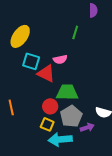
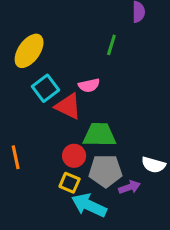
cyan square: (31, 61) -> (46, 88), turned 36
gray pentagon: (71, 116) -> (106, 171), turned 30
cyan arrow: (60, 139) -> (89, 205), turned 30

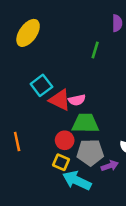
yellow ellipse: (29, 51) -> (28, 33), moved
pink semicircle: (89, 85) -> (77, 100), moved

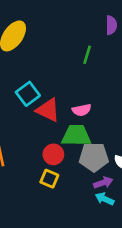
pink semicircle: (77, 100) -> (82, 110), moved
gray pentagon: (90, 152) -> (94, 157), moved
cyan arrow: (77, 181) -> (105, 199), moved, size x0.6

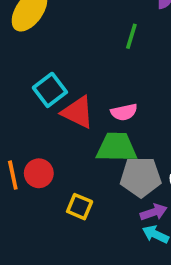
red circle: (53, 154) -> (39, 173), moved

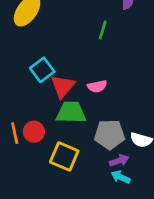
red triangle: (78, 112) -> (63, 86), turned 44
green trapezoid: (117, 147) -> (71, 112), moved
yellow square: (80, 207) -> (64, 156), size x1.5

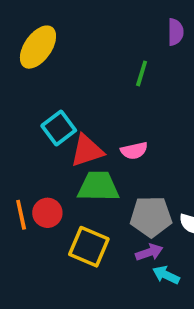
red triangle: (63, 86) -> (87, 151), turned 32
purple arrow: (119, 161) -> (149, 252), moved

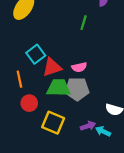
orange line: (21, 215) -> (19, 79), moved
gray pentagon: (151, 217) -> (77, 89), moved
cyan arrow: (166, 275) -> (103, 131), moved

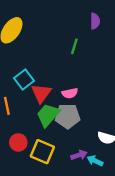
red triangle: (52, 67) -> (41, 93), turned -36
green trapezoid: (59, 88) -> (48, 115), turned -50
red circle: (29, 103) -> (18, 142), moved

